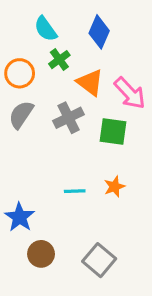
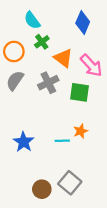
blue diamond: (99, 32) -> (83, 22), moved
cyan line: (75, 191) -> (62, 141), moved
blue star: (20, 217) -> (24, 142), moved
brown circle: (41, 254) -> (42, 189), moved

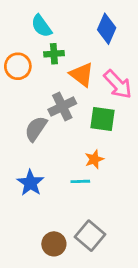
green cross: (42, 42) -> (54, 54), turned 32
gray semicircle: (15, 81) -> (36, 129), moved
orange star: (81, 131) -> (94, 159), moved

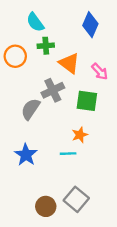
pink arrow: (118, 84) -> (100, 71), size x0.7

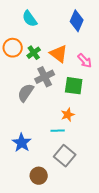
green cross: (46, 46) -> (34, 53), moved, turned -32
blue star: (26, 155) -> (22, 143), moved
gray square: (76, 199) -> (65, 156), moved

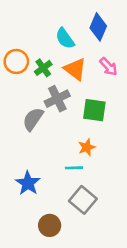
cyan semicircle: (30, 19) -> (65, 38), moved
pink arrow: (85, 61) -> (109, 67), moved

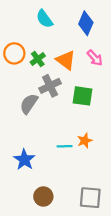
cyan semicircle: (65, 38) -> (44, 19), moved
orange star: (87, 147) -> (85, 141), moved
gray square: (83, 200) -> (90, 198), moved, turned -35

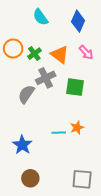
brown circle: (43, 197) -> (30, 178), moved

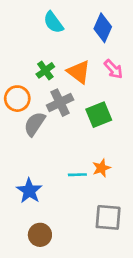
orange circle: (13, 49) -> (17, 99), moved
green square: (75, 87) -> (99, 115), turned -30
gray square: (82, 179) -> (108, 217), moved

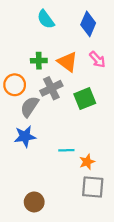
green cross: (45, 70) -> (39, 61), turned 35
orange star: (101, 168) -> (87, 162), moved
blue star: (29, 191) -> (25, 136), moved, turned 30

